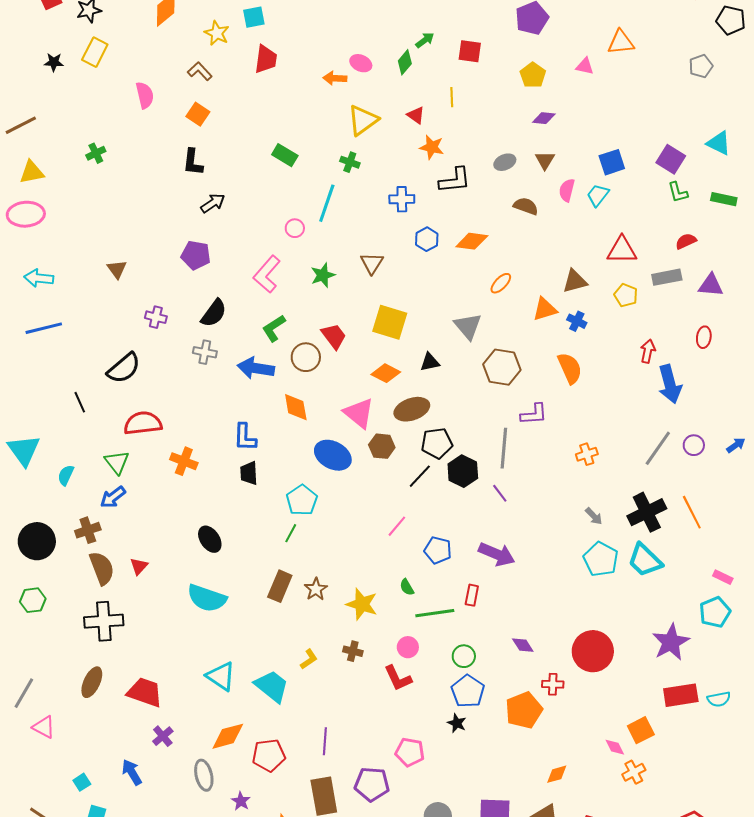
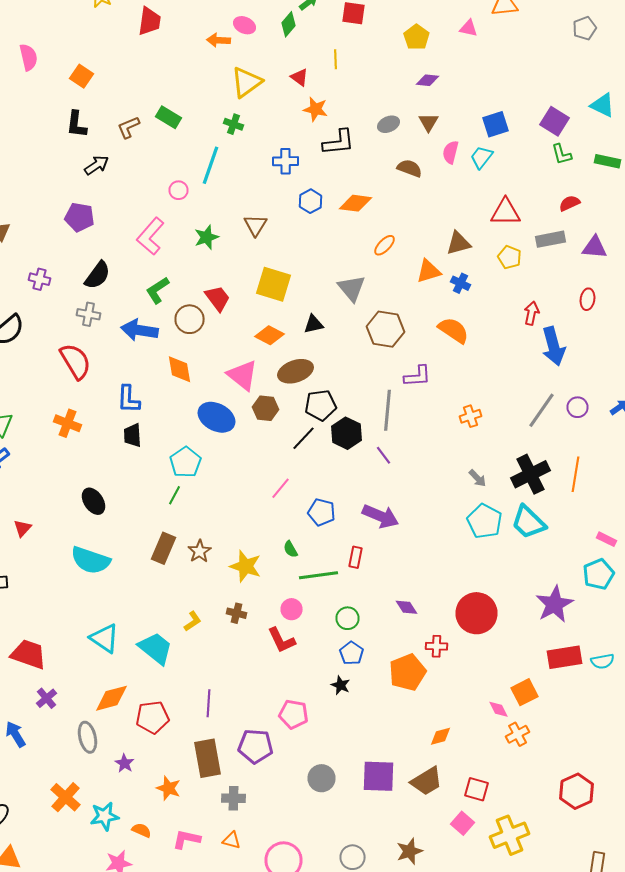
brown L-shape: (200, 71) -> (128, 127), moved, turned -70
orange semicircle: (570, 368) -> (454, 330), turned -32
red semicircle: (143, 423) -> (76, 361), moved, turned 66
orange line: (692, 512) -> (576, 474), turned 36
blue pentagon: (468, 691) -> (352, 653), size x0.7

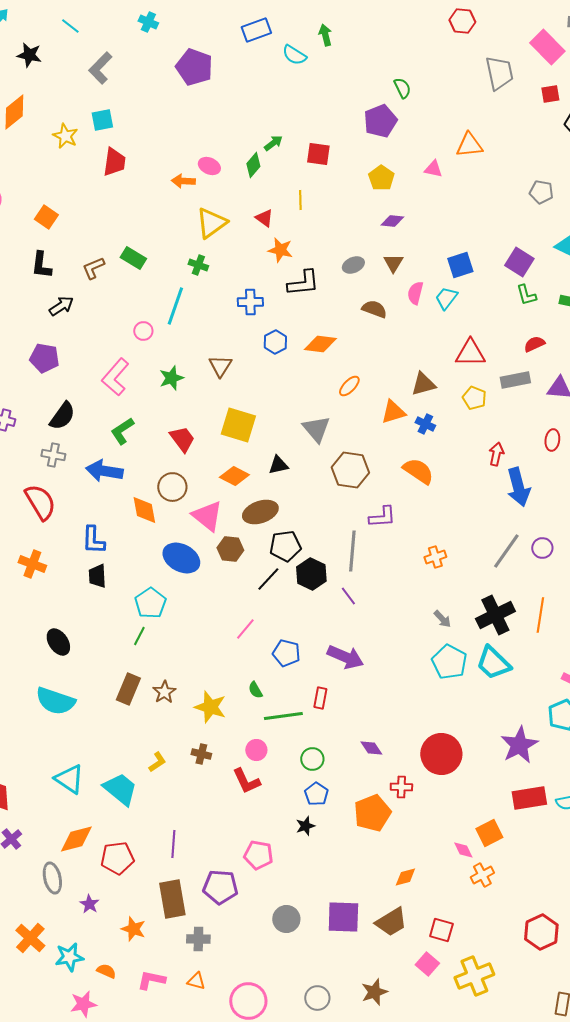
gray pentagon: (584, 28) -> (541, 192), moved, turned 30
brown circle: (190, 319) -> (172, 487), moved
black star: (340, 685) -> (305, 826), turned 30

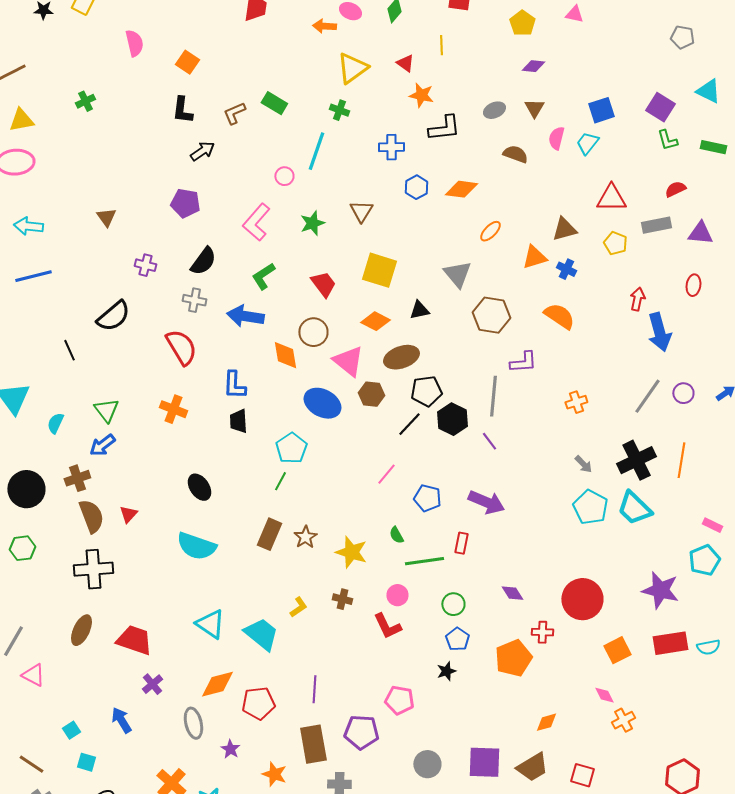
purple star: (519, 745) -> (660, 590), turned -30
orange square: (489, 833) -> (617, 650), moved

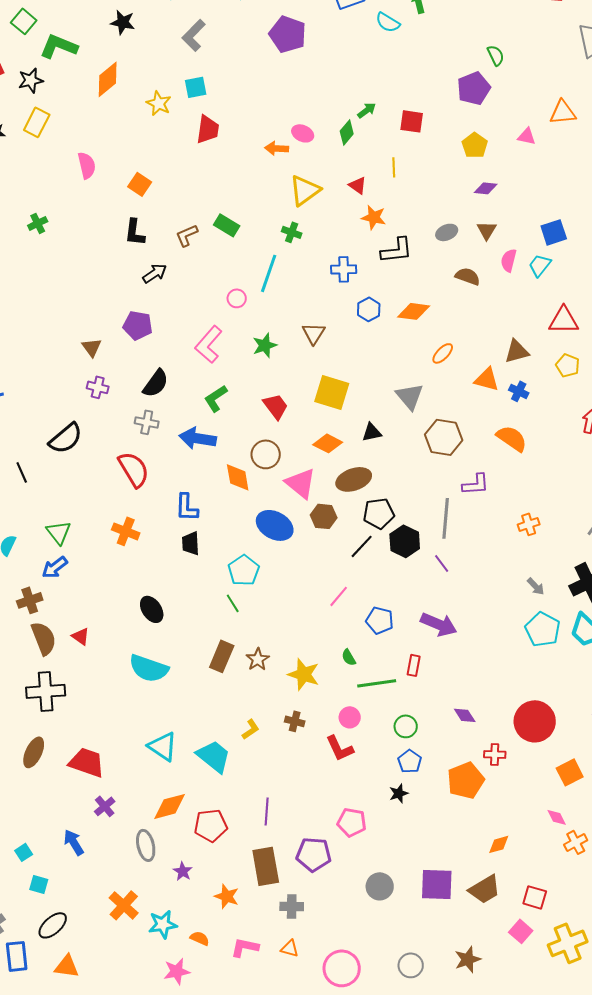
brown triangle: (106, 217) -> (92, 347), moved
orange triangle: (534, 257) -> (487, 379), turned 32
green line: (280, 481) -> (233, 603), turned -60
red triangle: (128, 514) -> (81, 636), turned -36

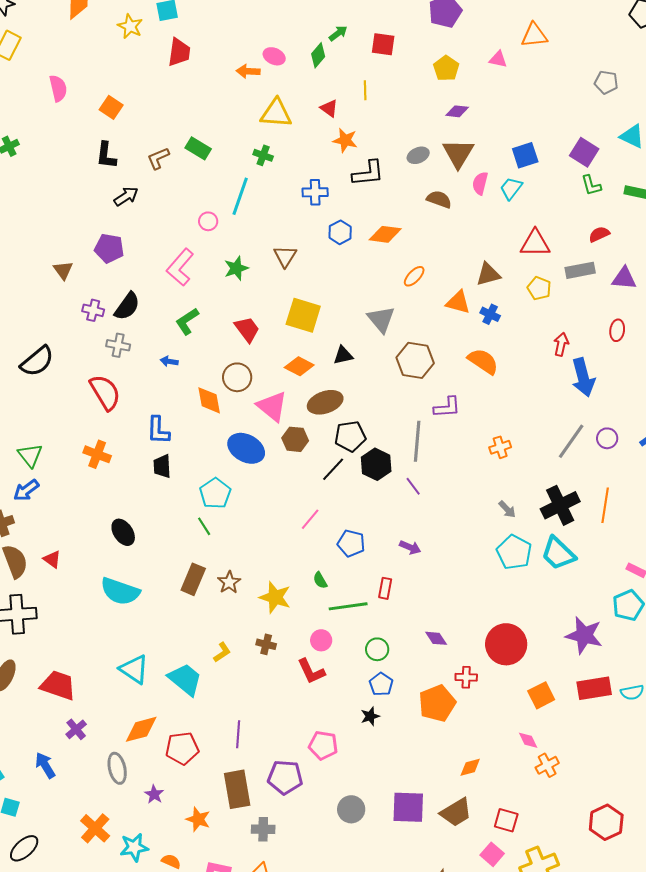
yellow triangle: (305, 190) -> (276, 113), turned 40
brown triangle: (487, 230) -> (458, 153), size x1.6
purple cross: (98, 387) -> (93, 310), moved
blue arrow: (198, 438) -> (169, 361), size x0.5
purple arrow: (439, 624) -> (410, 547), size x0.6

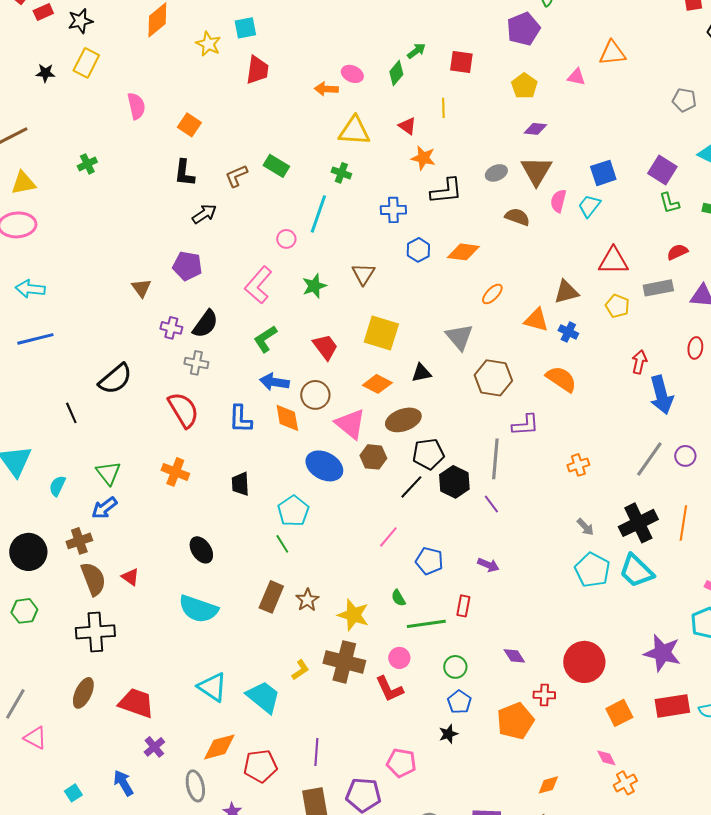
blue arrow: (169, 361) -> (274, 382), moved, size x1.6
blue L-shape: (158, 430) -> (240, 419), moved
brown cross: (266, 644) -> (344, 662), size x2.0

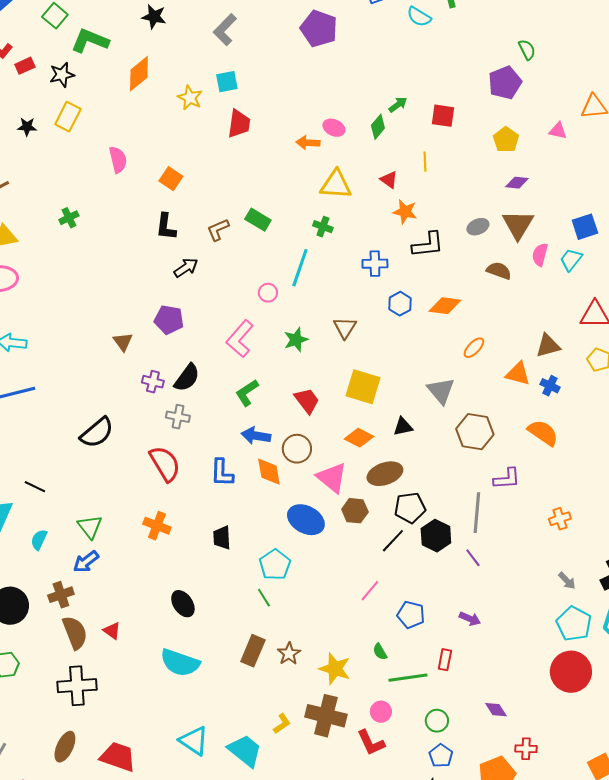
black line: (71, 413) -> (35, 487), moved, turned -40
red circle: (584, 662) -> (571, 672), moved

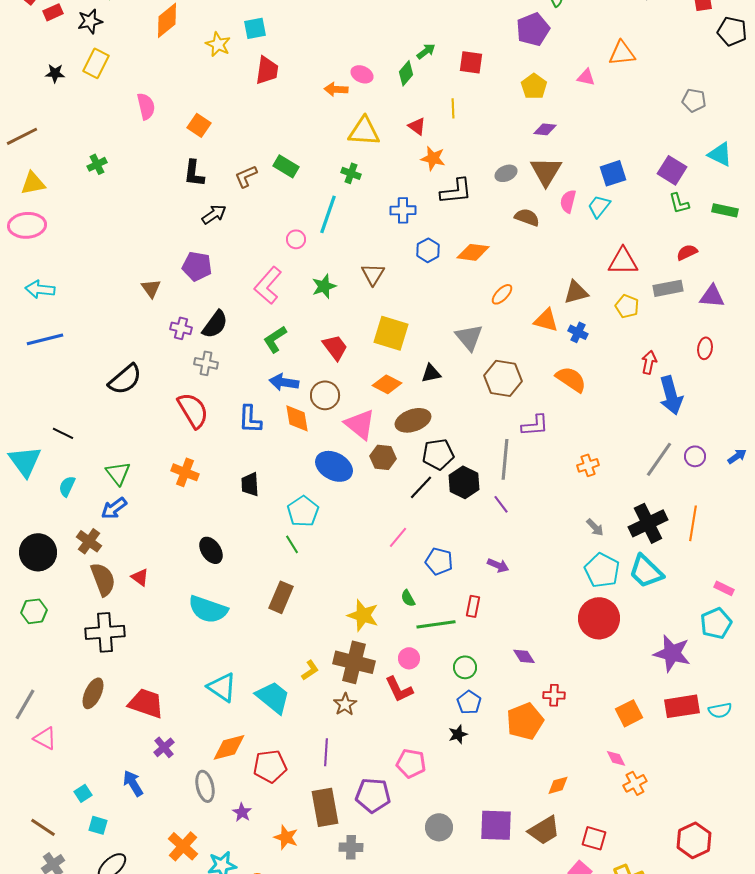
brown cross: (61, 595) -> (89, 541), turned -35
brown star: (289, 654) -> (345, 704), moved

